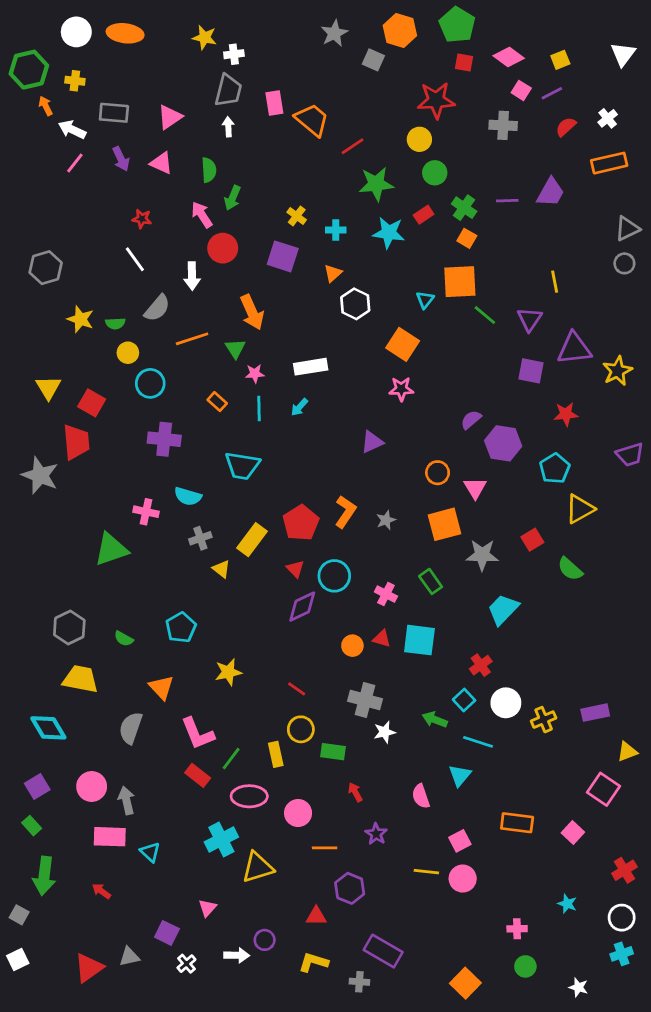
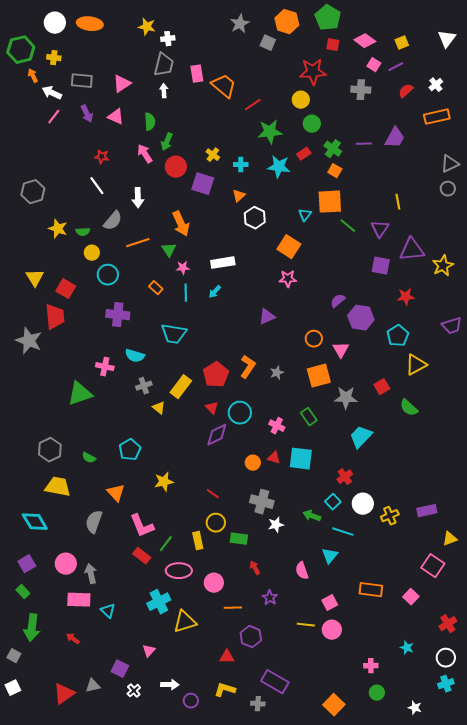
red circle: (223, 248) -> (176, 167), moved
purple circle: (265, 940) -> (191, 701), moved

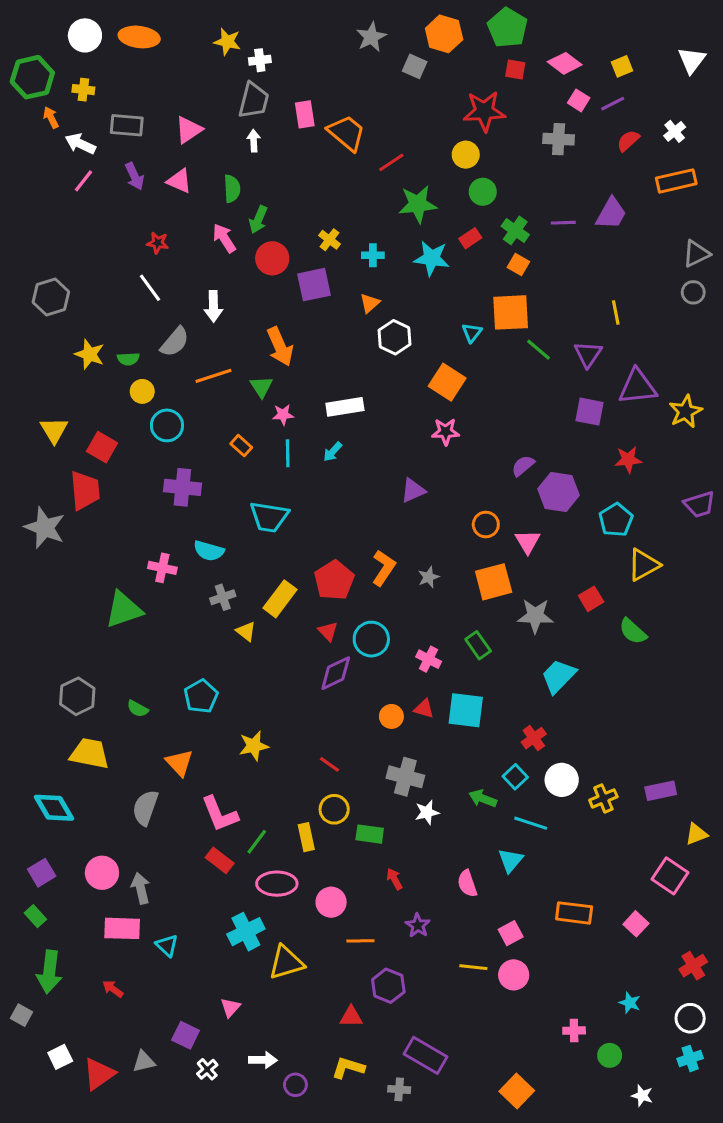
purple square: (203, 184) -> (314, 285), turned -30
white square: (13, 688) -> (60, 1057), moved
green circle: (377, 693) -> (610, 1055), moved

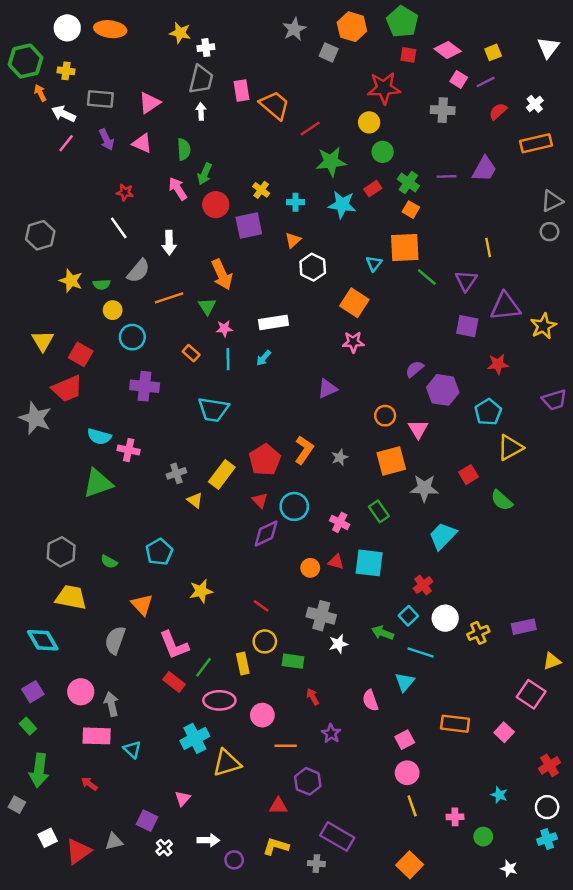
red trapezoid: (85, 490) -> (67, 389), turned 72
cyan semicircle: (209, 551) -> (99, 437), moved
yellow line: (473, 967) -> (412, 806), moved, turned 65

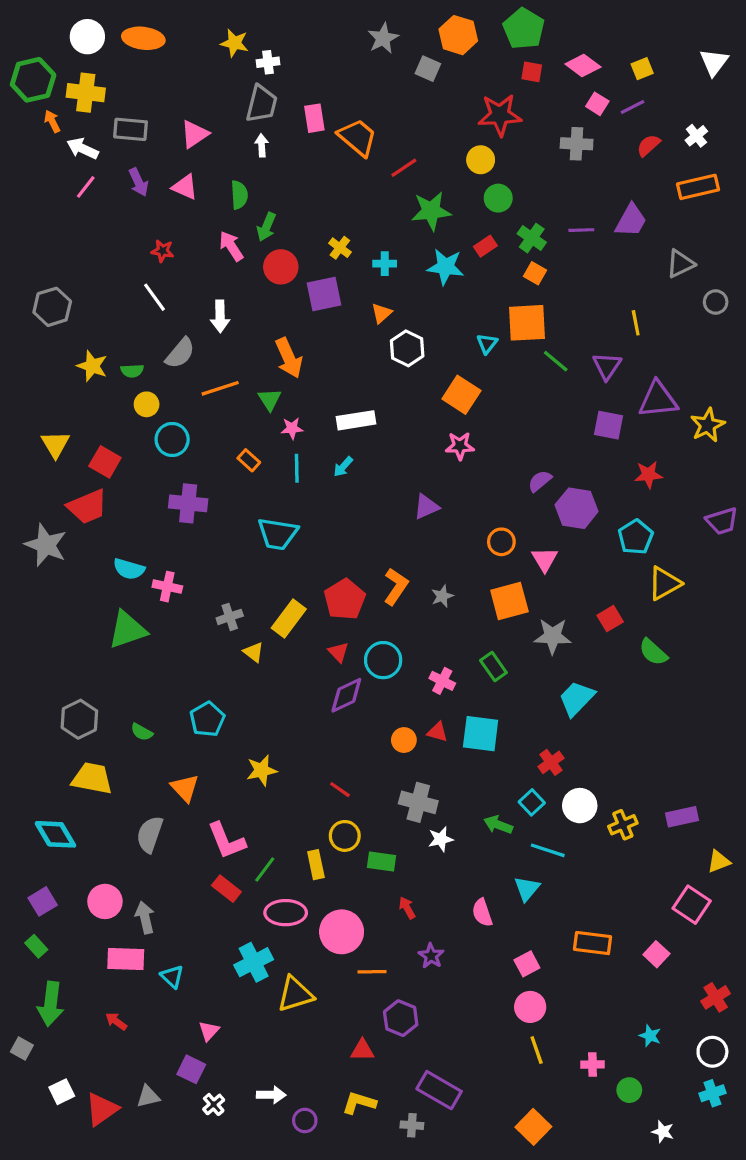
yellow cross: (66, 71) -> (86, 93), size x1.6
gray triangle: (552, 201) -> (680, 264), moved
pink circle: (262, 715) -> (342, 932), size x1.4
pink triangle: (183, 799) -> (209, 1031), moved

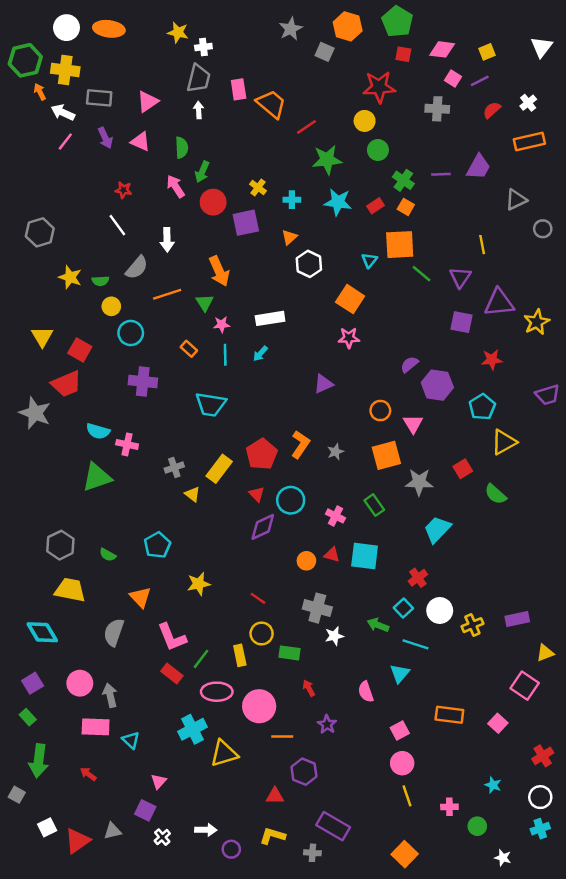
pink diamond: (583, 65) -> (442, 49), turned -30
red rectangle: (485, 246) -> (375, 206), moved

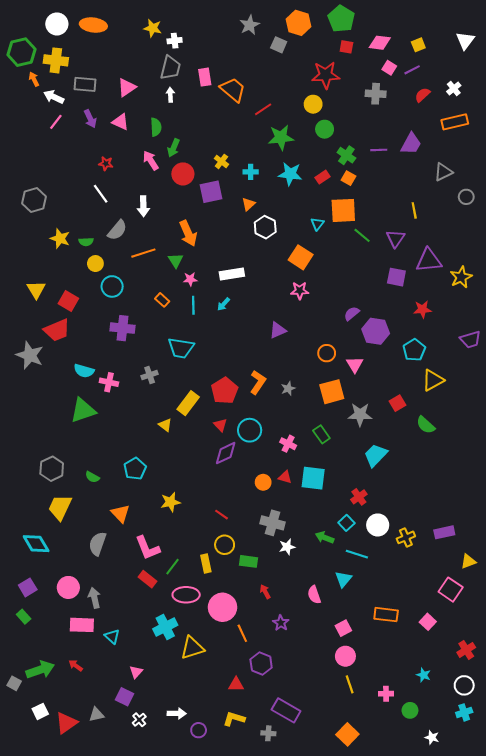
gray cross: (174, 467) -> (150, 375), moved
yellow trapezoid: (70, 590) -> (60, 507), turned -76
orange line: (282, 737) -> (242, 633), turned 66
green arrow: (39, 761) -> (40, 670), moved, turned -116

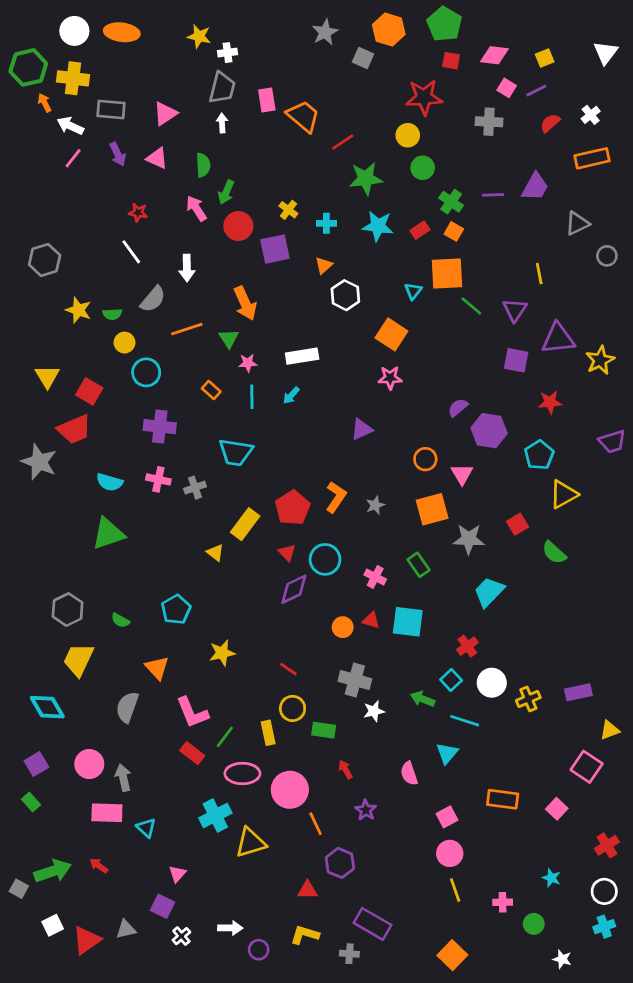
pink cross: (109, 382) -> (158, 479), moved

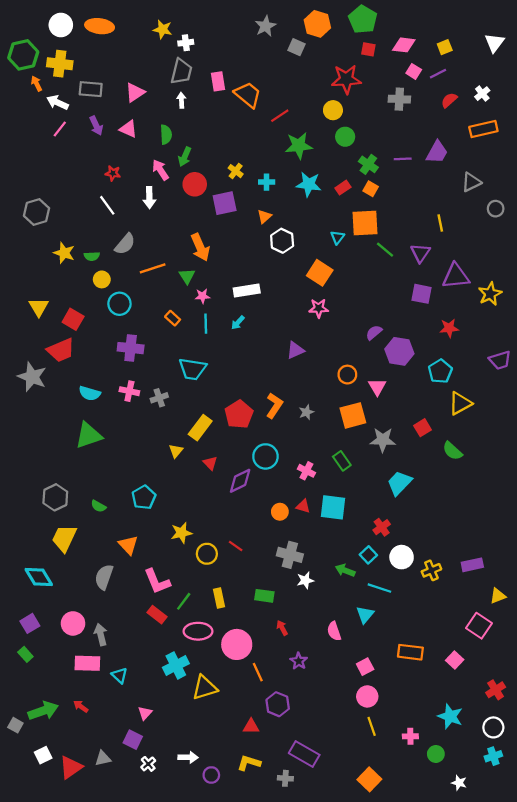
white arrow: (187, 268) -> (149, 198), moved
yellow triangle: (215, 553) -> (176, 451), turned 32
red triangle: (287, 553) -> (210, 463), moved
yellow circle: (293, 708) -> (207, 554), moved
cyan star: (551, 878) -> (450, 716), size x1.6

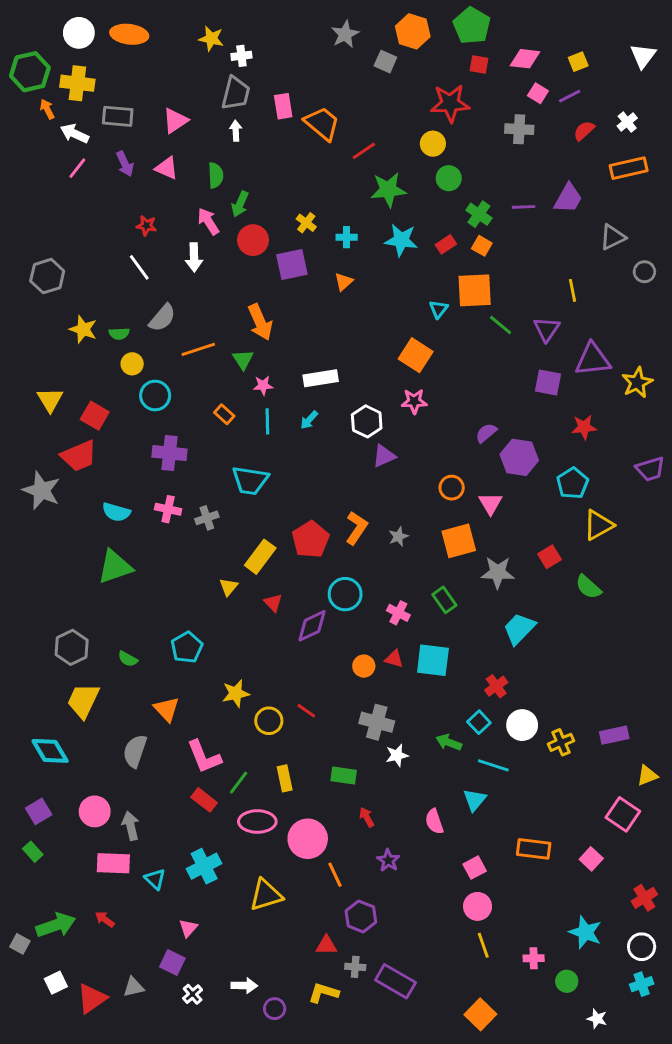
white hexagon: (282, 241) -> (367, 421), moved
cyan cross: (176, 665) -> (204, 866), moved
gray cross: (285, 778) -> (355, 967), moved

